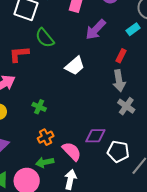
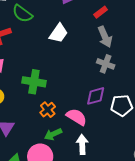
red rectangle: (121, 56) -> (101, 12), turned 40
gray cross: (126, 106) -> (106, 64), moved
green cross: (39, 107) -> (34, 82), size x1.6

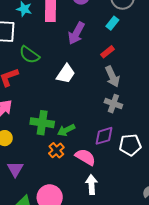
green arrow: (53, 134) -> (66, 130), moved

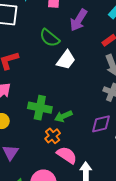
green semicircle: (29, 55) -> (50, 38), moved
pink semicircle: (85, 157) -> (67, 155), moved

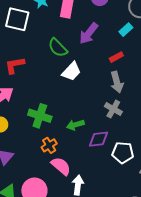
green arrow: (63, 116) -> (75, 125), moved

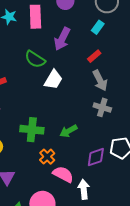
purple diamond: (99, 139) -> (96, 157), moved

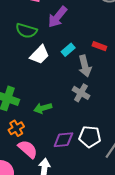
cyan rectangle: (98, 27) -> (68, 50), moved
red rectangle: (94, 56) -> (99, 46), moved, turned 48
green semicircle: (35, 59) -> (26, 31), turned -30

